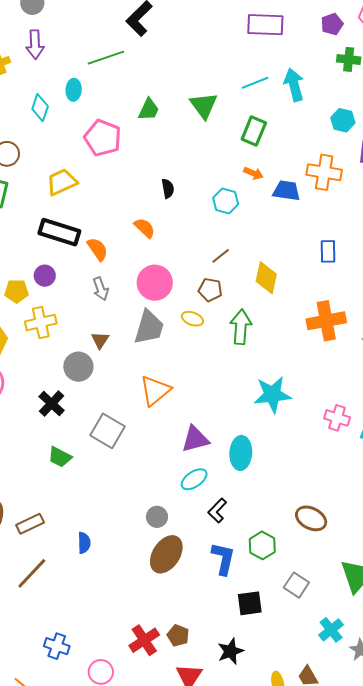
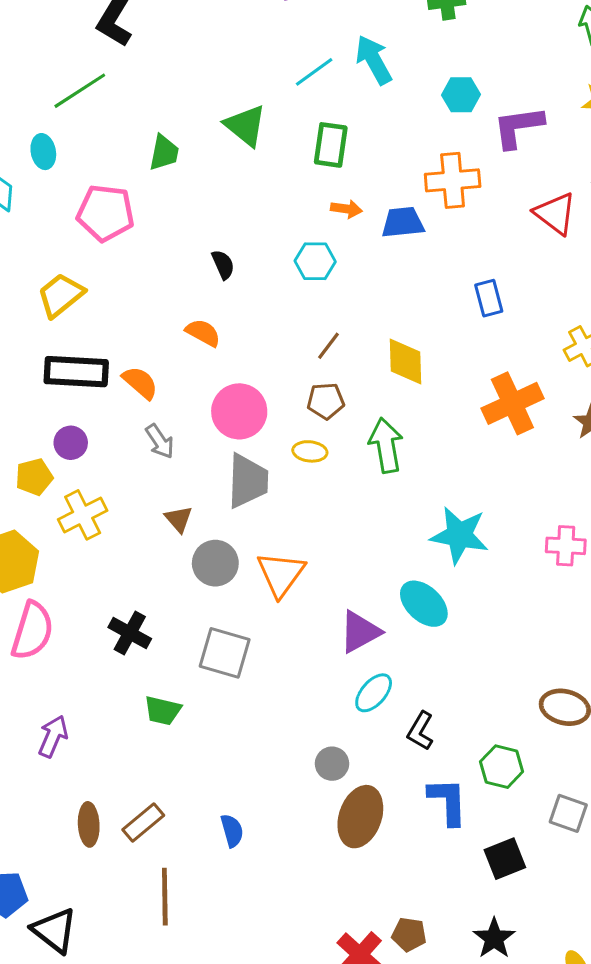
gray circle: (78, 367) -> (215, 563), moved
cyan star: (272, 395) -> (459, 535), turned 30
cyan ellipse: (241, 453) -> (424, 604), moved, turned -36
brown line: (32, 573) -> (165, 897), turned -30

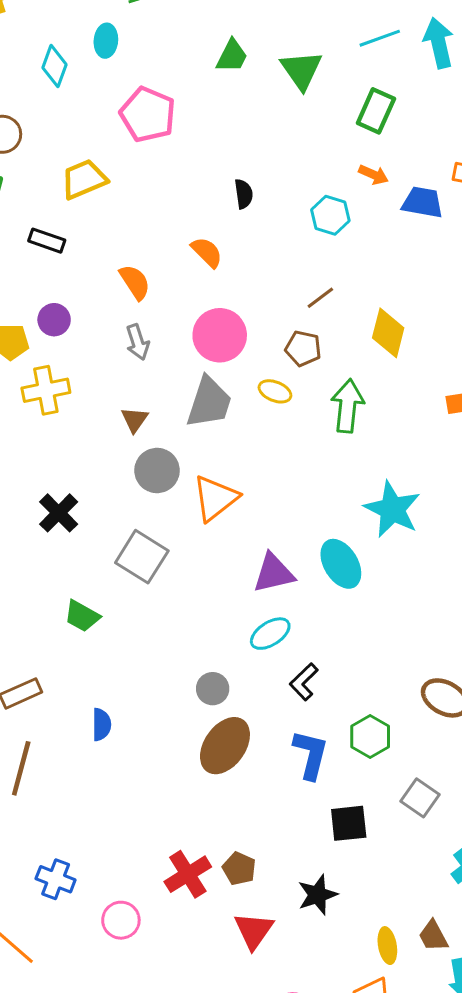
green trapezoid: (164, 153) -> (232, 56), moved
black rectangle: (76, 372) -> (47, 241), moved, size x0.6
green trapezoid: (163, 711) -> (82, 616), moved

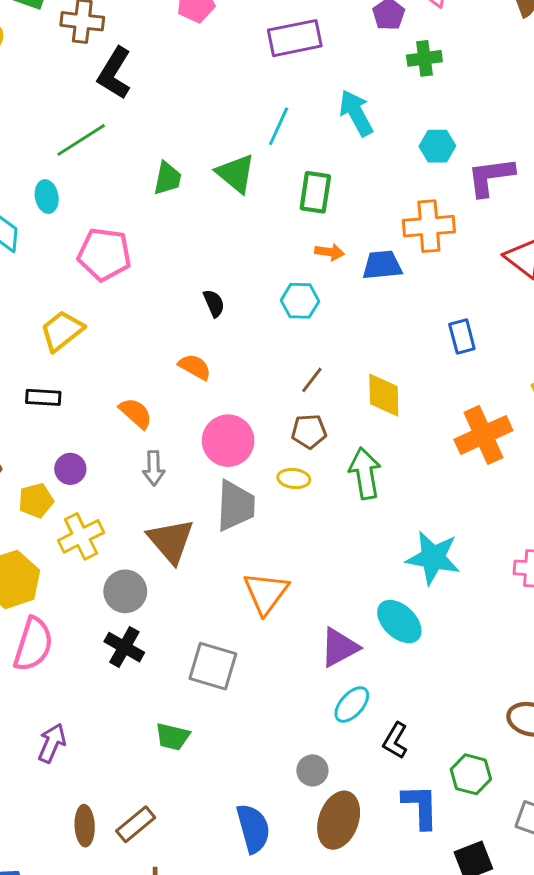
cyan line: (380, 38) -> (279, 126), moved, turned -30
gray arrow: (138, 342) -> (154, 468), turned 32
brown triangle: (135, 420) -> (171, 541), size x1.8
gray circle: (157, 470) -> (125, 591), moved
blue semicircle: (101, 725) -> (253, 828), moved, size x1.6

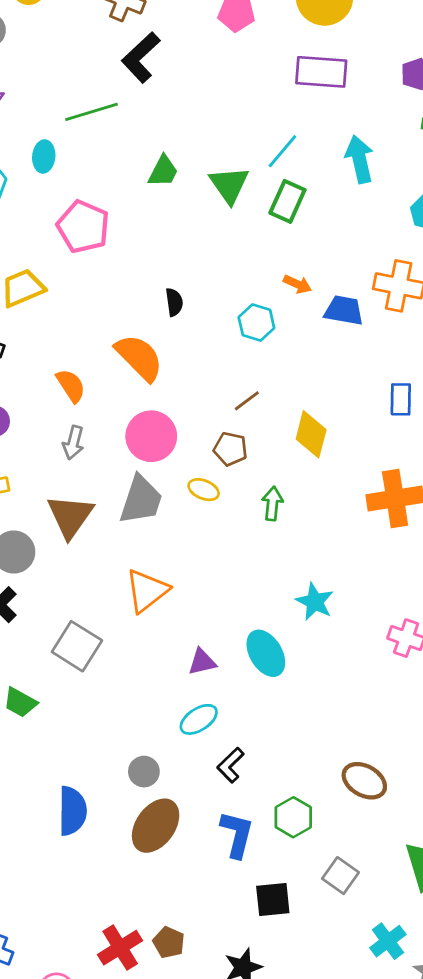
green rectangle: (315, 192) -> (287, 201), moved
orange semicircle: (195, 367) -> (139, 357), size x1.6
green arrow: (365, 473) -> (272, 504), size x0.7
cyan star: (433, 558) -> (315, 602), size x0.7
purple triangle: (339, 647) -> (202, 662), size x0.7

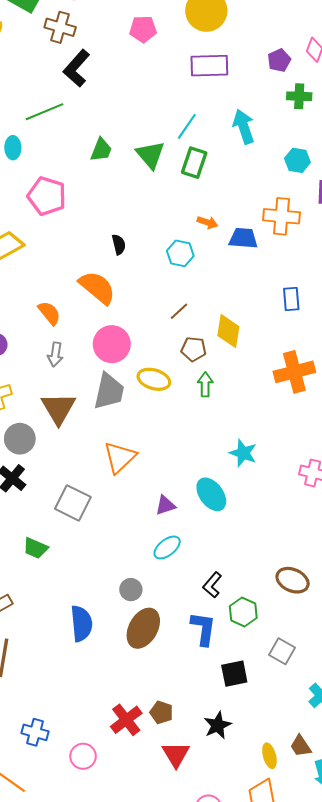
brown pentagon: (230, 449) -> (194, 349), moved
yellow ellipse: (204, 490) -> (154, 379), size x1.4
black L-shape: (231, 765) -> (212, 585), moved

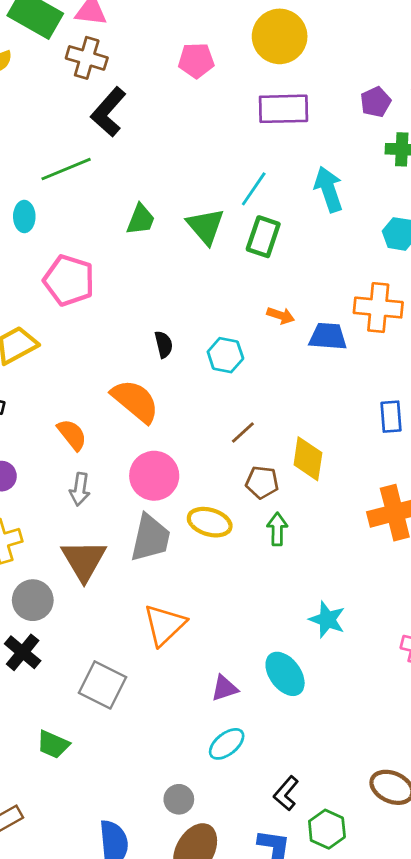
cyan hexagon: (180, 253) -> (225, 355), moved

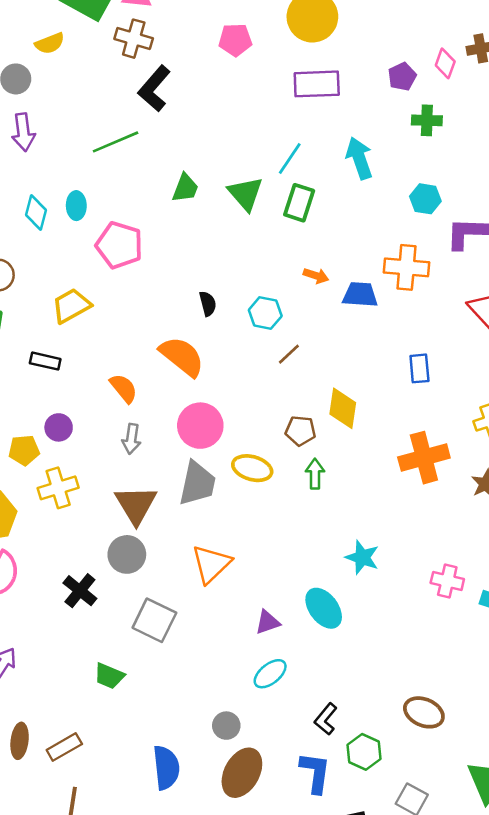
cyan ellipse: (24, 217) -> (76, 206), moved
brown line: (243, 433) -> (289, 354), moved
gray circle: (33, 600) -> (127, 554), moved

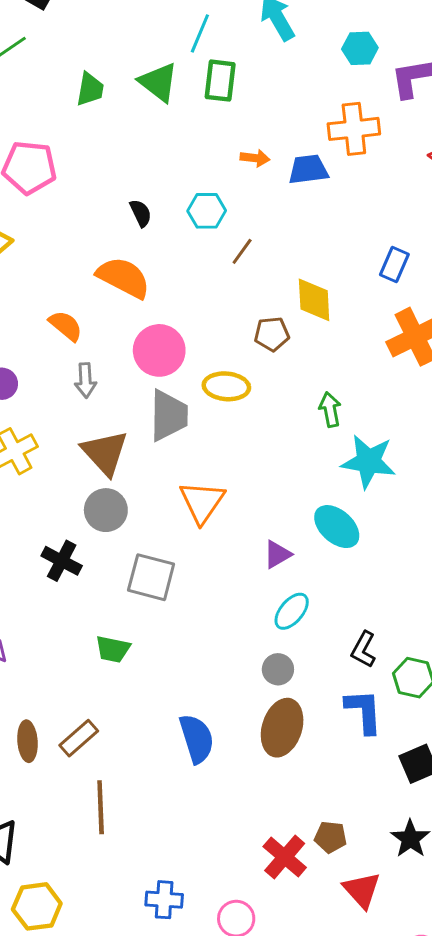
blue rectangle: (419, 368) -> (394, 265), moved, turned 40
green arrow: (315, 474) -> (330, 410), moved
cyan star: (362, 557) -> (369, 461), size x1.4
gray circle: (226, 726) -> (278, 669), moved

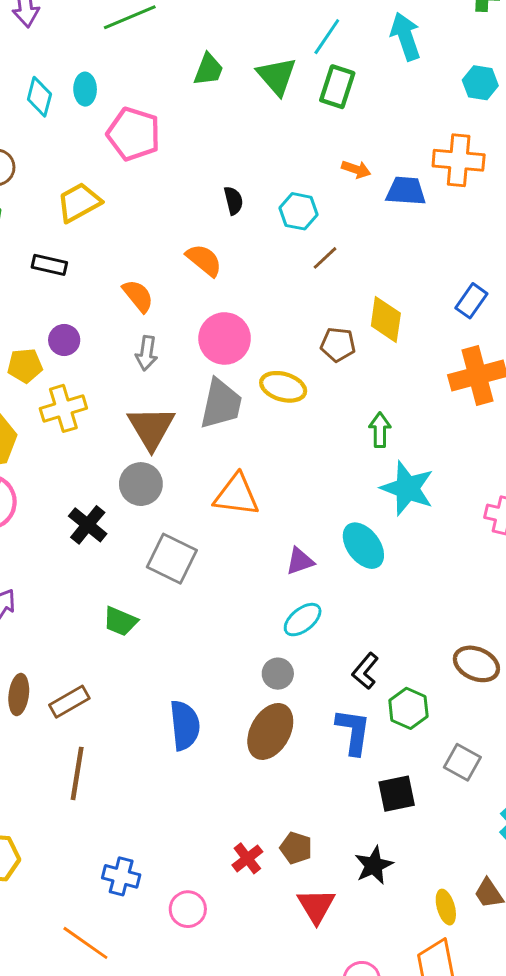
orange semicircle: (124, 278) -> (204, 260), size x0.7
orange triangle: (202, 502) -> (236, 495), turned 51
red cross: (285, 857) -> (247, 858), size x0.7

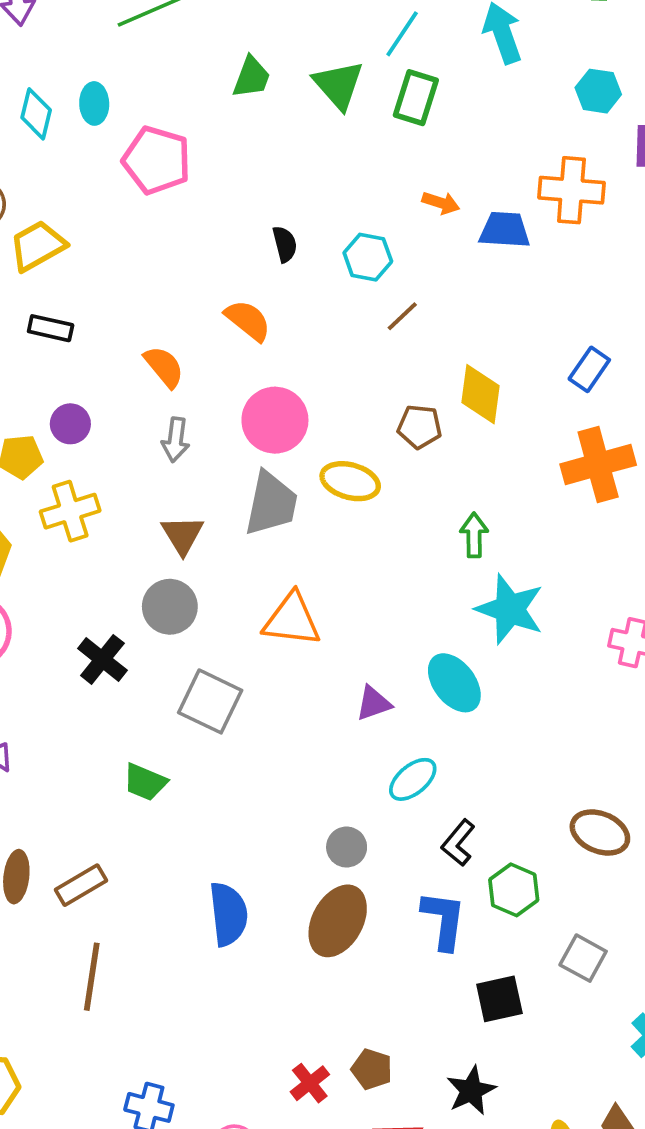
yellow trapezoid: (79, 202) -> (38, 246), moved
brown triangle: (151, 428) -> (182, 535), size x0.7
cyan ellipse: (303, 620) -> (413, 779), moved

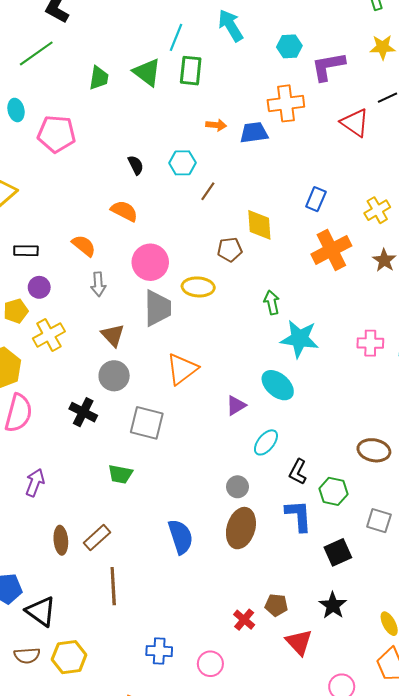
black rectangle: (51, 328) -> (26, 251), moved
orange triangle: (292, 620) -> (182, 369), turned -32

